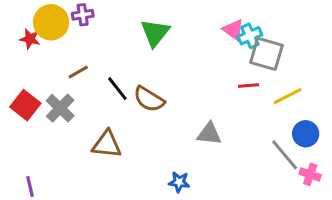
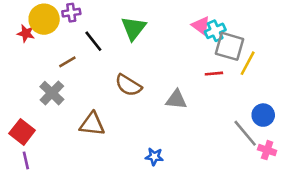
black line: (117, 89) -> (93, 41), moved
yellow line: (288, 96) -> (248, 63), moved, turned -35
red square: (25, 105) -> (22, 132), moved
gray triangle: (209, 134) -> (176, 99), moved

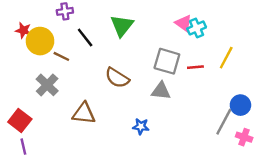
yellow circle: (44, 19) -> (40, 41), moved
gray square: (229, 46) -> (167, 61), moved
brown line: (67, 62) -> (61, 56), turned 56
gray line: (245, 133) -> (224, 122), turned 68
blue star: (154, 157) -> (141, 126), moved

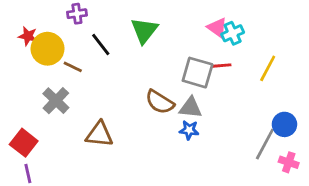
red line: (195, 67) -> (221, 66), moved
brown semicircle: (117, 78) -> (160, 102), moved
blue star: (141, 126) -> (189, 130), moved

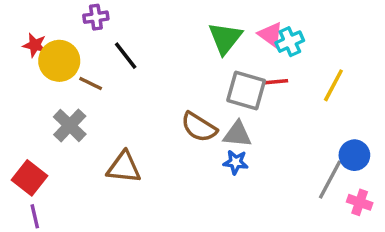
green triangle: (144, 30) -> (225, 38), moved

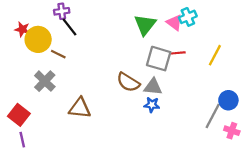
cyan cross: (290, 42) -> (188, 17), moved
black line: (126, 56) -> (70, 27), moved

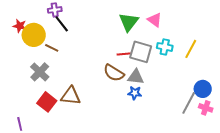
cyan cross: (188, 17) -> (165, 47), moved, turned 35
red line: (178, 53) -> (124, 54), moved
red square: (19, 115) -> (47, 102), moved
pink cross: (232, 131) -> (206, 108), moved

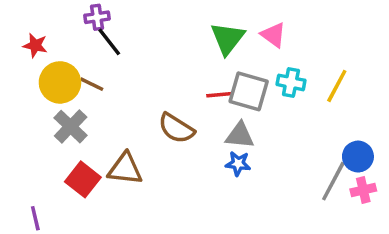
yellow circle: (34, 35) -> (60, 82), moved
brown semicircle: (114, 73) -> (176, 128), moved
pink cross: (206, 108) -> (363, 190), turned -32

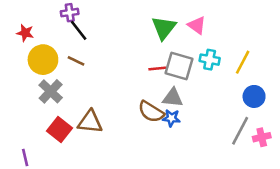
brown line: (92, 84) -> (76, 61), moved
brown semicircle: (176, 128) -> (151, 112), moved
blue circle: (358, 157) -> (254, 96), moved

